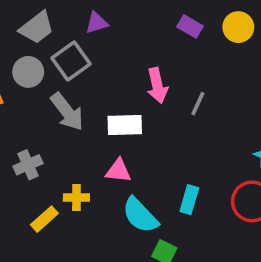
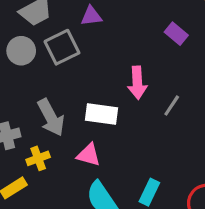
gray arrow: (67, 112) -> (51, 118), moved
yellow cross: (76, 198) -> (38, 158), moved, turned -30

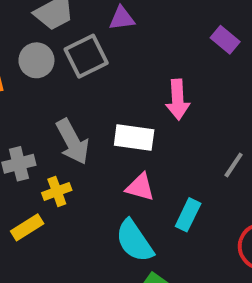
gray line: (172, 105) -> (234, 165), moved
pink triangle: (89, 155) -> (140, 187), moved
cyan rectangle: (149, 192) -> (188, 215), moved

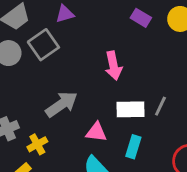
white rectangle: (134, 137) -> (130, 109), moved
gray arrow: (73, 142) -> (61, 104), moved, turned -88

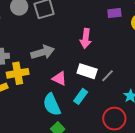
purple rectangle: (141, 18) -> (114, 13), turned -56
yellow cross: (37, 144) -> (18, 73), size x1.5

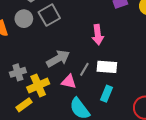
gray line: (108, 76) -> (84, 69), moved
pink triangle: (59, 79) -> (69, 82), moved

